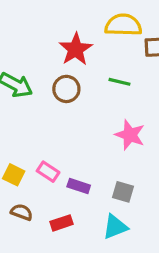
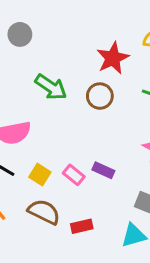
purple rectangle: (79, 186) -> (103, 170), moved
brown semicircle: (22, 212) -> (44, 212), size x1.5

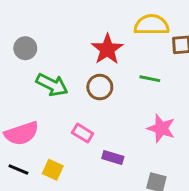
gray circle: (20, 34) -> (25, 48), moved
pink rectangle: (74, 175) -> (83, 133), moved

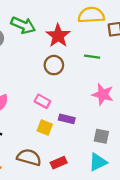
green arrow: (52, 85) -> (23, 25), moved
yellow square: (53, 170) -> (45, 128), moved

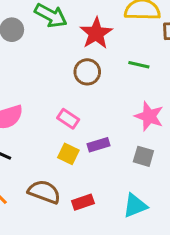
purple rectangle: (67, 119) -> (98, 145), turned -35
gray square: (101, 136) -> (143, 156), moved

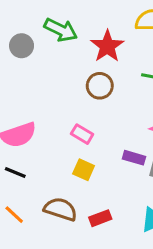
purple rectangle: (98, 145) -> (134, 158), moved, turned 35

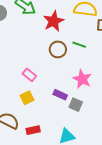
brown circle: (100, 86) -> (58, 49), moved
yellow square: (84, 170) -> (27, 98), turned 32

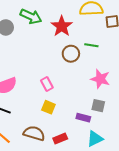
pink rectangle: (29, 75) -> (47, 84), turned 32
purple rectangle: (60, 95) -> (83, 118), moved
yellow square: (27, 98) -> (48, 107), turned -32

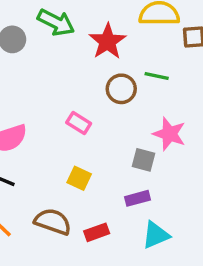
pink rectangle: (47, 84) -> (79, 123), moved, turned -32
gray square: (98, 106) -> (143, 160), moved
purple rectangle: (83, 118) -> (138, 198), turned -32

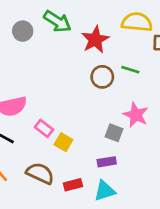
pink rectangle: (79, 123) -> (44, 128), moved
cyan triangle: (156, 235) -> (105, 191), moved

